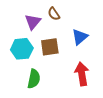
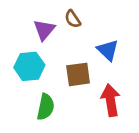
blue triangle: (80, 37) -> (108, 50), turned -36
brown square: (50, 47) -> (78, 74), moved

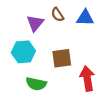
blue triangle: (108, 50) -> (85, 18), moved, turned -42
green semicircle: (46, 107) -> (36, 84), turned 90

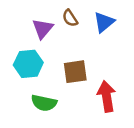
blue triangle: (85, 18) -> (104, 22), turned -42

